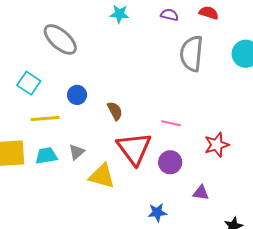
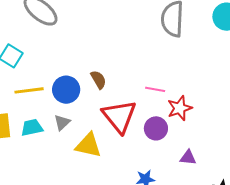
blue circle: (77, 95) -> (66, 90), moved, size x1.4
red star: (217, 145) -> (180, 108), moved

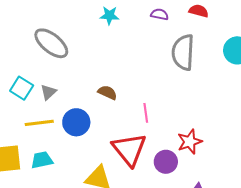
brown semicircle: (98, 80) -> (107, 92), moved, turned -36
pink line: (155, 89) -> (146, 113), moved, turned 72
gray triangle: (62, 122) -> (48, 92), moved

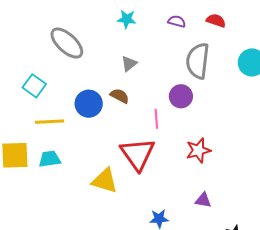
gray triangle: (48, 92) -> (129, 64), moved
blue circle: (76, 122) -> (89, 104), moved
purple circle: (166, 162) -> (181, 96), moved

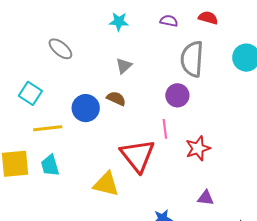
gray ellipse: (67, 43) -> (60, 49), size x0.7
pink line: (156, 119) -> (165, 129), moved
cyan trapezoid: (50, 159) -> (50, 165), turned -95

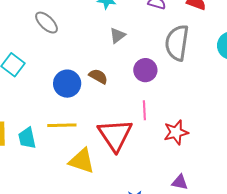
gray triangle: (124, 66) -> (117, 35), moved
purple circle: (177, 95) -> (145, 70), moved
yellow line: (48, 128) -> (62, 125), moved

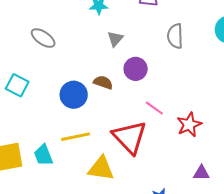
gray semicircle: (177, 43) -> (175, 36), size x0.7
purple circle: (145, 70) -> (136, 69), moved
pink line: (144, 110) -> (154, 108), turned -42

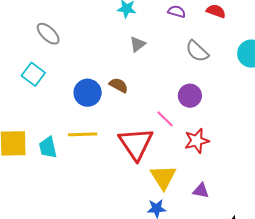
gray semicircle: (175, 36) -> (197, 51), turned -55
gray ellipse: (43, 38) -> (48, 34), moved
purple circle: (136, 69) -> (190, 96), moved
yellow triangle: (101, 169) -> (163, 177), moved, turned 40

